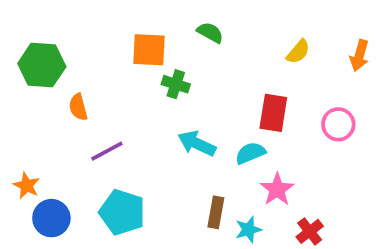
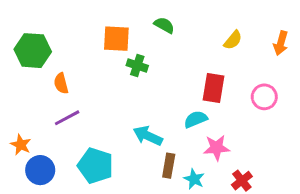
cyan arrow: (197, 143) -> (148, 136), moved
purple line: (107, 151) -> (67, 118), moved
pink star: (277, 189) -> (216, 148), turned 30
cyan star: (248, 230) -> (194, 179), turned -30

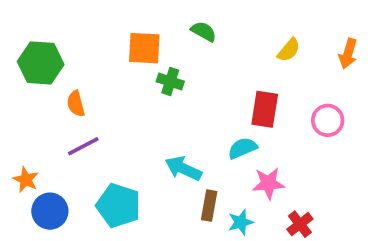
cyan star: (194, 179) -> (241, 222), turned 30

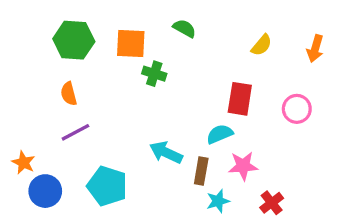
green hexagon: (41, 63) -> (74, 40), moved
brown rectangle: (209, 206) -> (201, 171), moved

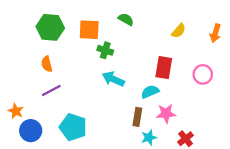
cyan arrow: (166, 152) -> (113, 79), moved

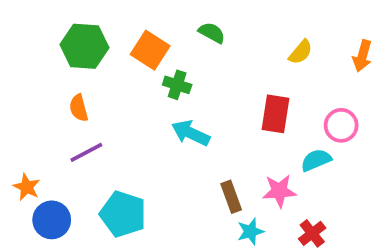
orange square: (89, 30) -> (150, 50), turned 30
cyan semicircle: (150, 92) -> (316, 160), moved
brown rectangle: (137, 117) -> (231, 197), turned -30

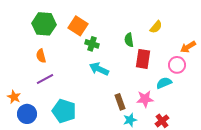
green semicircle: (212, 33) -> (129, 40), moved, turned -128
orange arrow: (362, 56) -> (188, 47), moved, turned 42

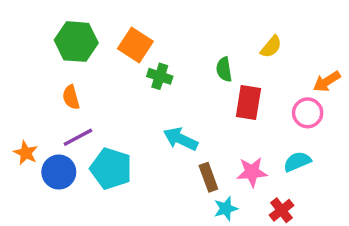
cyan arrow: (99, 69) -> (181, 139), moved
cyan semicircle: (164, 83) -> (297, 162), moved
orange star: (14, 97) -> (26, 153), moved
cyan pentagon: (64, 111) -> (111, 169), moved
blue circle: (27, 114) -> (59, 172), moved

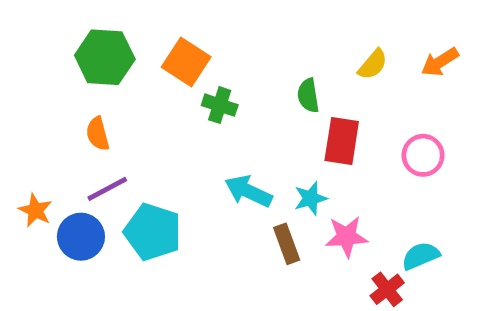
orange arrow: (327, 82) -> (440, 62), moved
cyan semicircle: (297, 162) -> (421, 256), moved
cyan star: (226, 209) -> (311, 198), moved

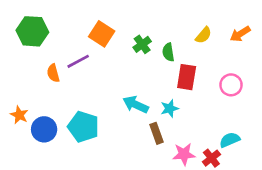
green hexagon: (105, 57) -> (32, 31), moved
green cross: (220, 105) -> (142, 44), moved, turned 36
purple line: (107, 189) -> (78, 61), moved
pink star: (346, 237) -> (184, 154), moved

